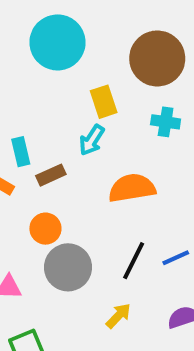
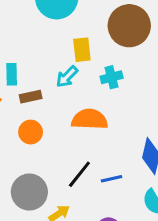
cyan cross: (166, 122) -> (112, 77), moved, turned -35
orange circle: (45, 229) -> (31, 132), moved
gray circle: (68, 267) -> (29, 192), moved

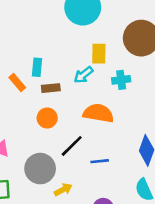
black line: (79, 174) -> (72, 146), moved
blue line: (112, 179) -> (100, 161), moved

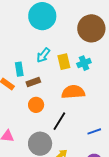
yellow rectangle: (99, 54) -> (64, 62), moved
cyan arrow: (83, 75) -> (43, 55), moved
blue line: (100, 161) -> (94, 131), moved

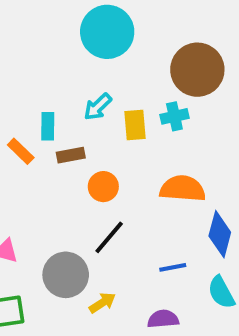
cyan cross: (84, 63) -> (174, 116), moved
orange semicircle: (73, 92) -> (183, 189), moved
orange circle: (36, 105) -> (103, 187), moved

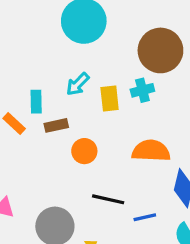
black line: (109, 237) -> (108, 199), moved, turned 64

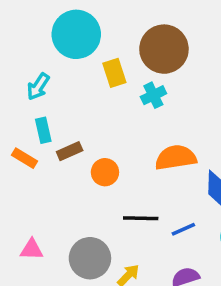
cyan arrow: (78, 84) -> (38, 87), moved
yellow rectangle: (110, 99) -> (114, 73), moved

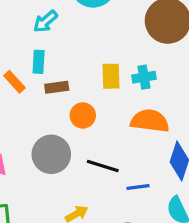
yellow rectangle: (114, 73) -> (111, 76), moved
cyan cross: (153, 95) -> (144, 77), moved
gray circle: (90, 258) -> (51, 154), moved

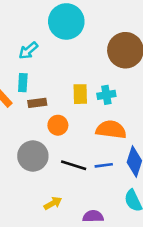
blue line: (138, 187) -> (104, 165), moved

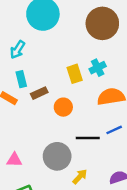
gray circle: (33, 156) -> (57, 156), moved

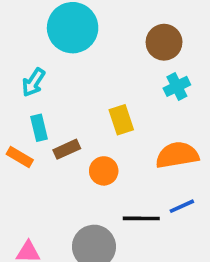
brown circle: (102, 23) -> (164, 42), size x0.7
cyan cross: (98, 68) -> (177, 86), moved

